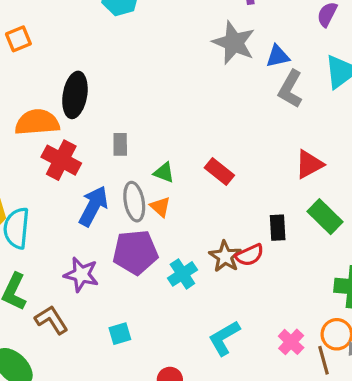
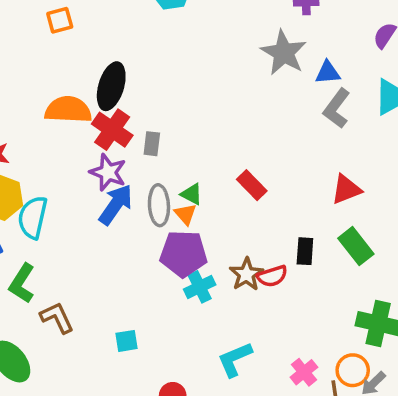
red cross: (61, 160) -> (112, 130), moved
green triangle: (164, 173) -> (192, 194), moved
purple pentagon: (135, 252) -> (183, 254), moved
purple star: (81, 274) -> (108, 172), moved

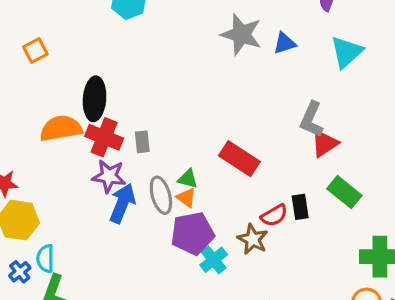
gray L-shape: (337, 108) -> (312, 119), moved
red rectangle: (252, 185) -> (239, 159), size x1.4
cyan semicircle: (33, 217) -> (45, 259), moved, size x0.7
red semicircle: (272, 276) -> (274, 215), moved

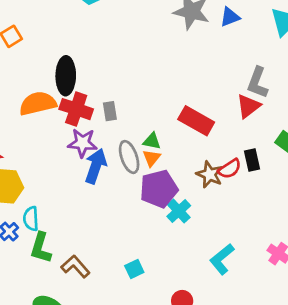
red triangle: (325, 144) -> (248, 106), moved
orange triangle: (186, 198) -> (151, 158), turned 36
brown star: (253, 239) -> (210, 174), moved

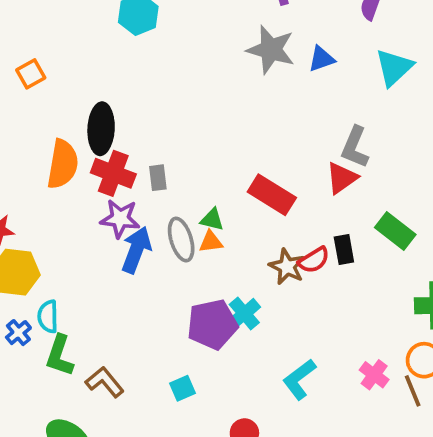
orange semicircle: (38, 103) -> (63, 164), turned 111
orange triangle: (151, 158) -> (211, 242), turned 42
purple pentagon: (159, 189) -> (212, 324), moved

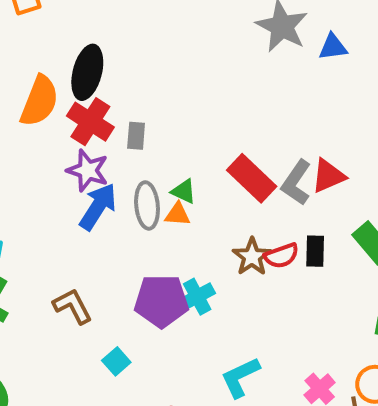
gray L-shape: (355, 147) -> (296, 183), moved
brown L-shape: (105, 382) -> (73, 306), moved
cyan square: (183, 388) -> (116, 361), turned -30

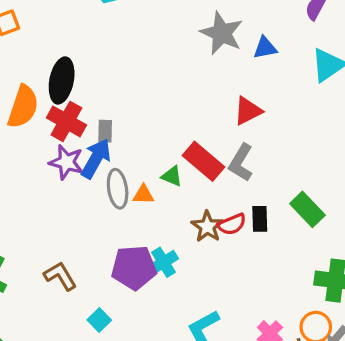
red triangle: (328, 176) -> (248, 111), moved
green triangle: (184, 191) -> (172, 176), moved
blue arrow: (98, 207) -> (96, 158), moved

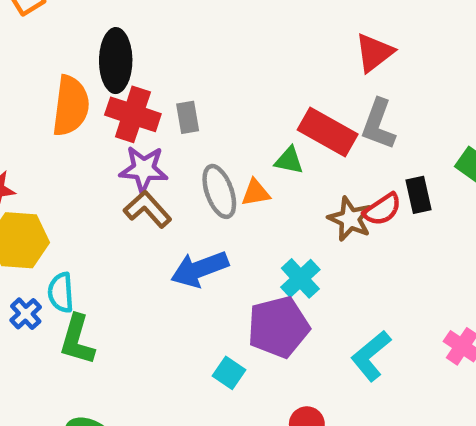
blue arrow: (96, 158) -> (200, 269), moved, turned -129
purple pentagon: (134, 268) -> (278, 327), moved
brown L-shape: (60, 276) -> (147, 209), moved

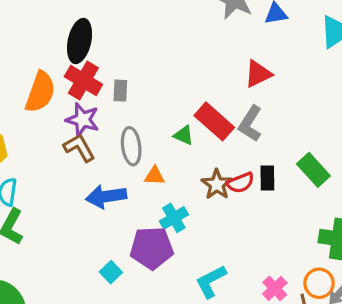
orange semicircle: (71, 106) -> (40, 92), moved
orange triangle: (256, 193) -> (154, 176), moved

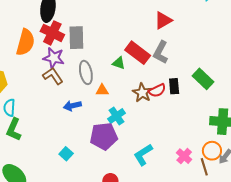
gray rectangle: (120, 91) -> (76, 38), size x1.6
blue arrow: (106, 196) -> (72, 106), size x0.7
cyan square: (111, 272) -> (66, 154), moved

